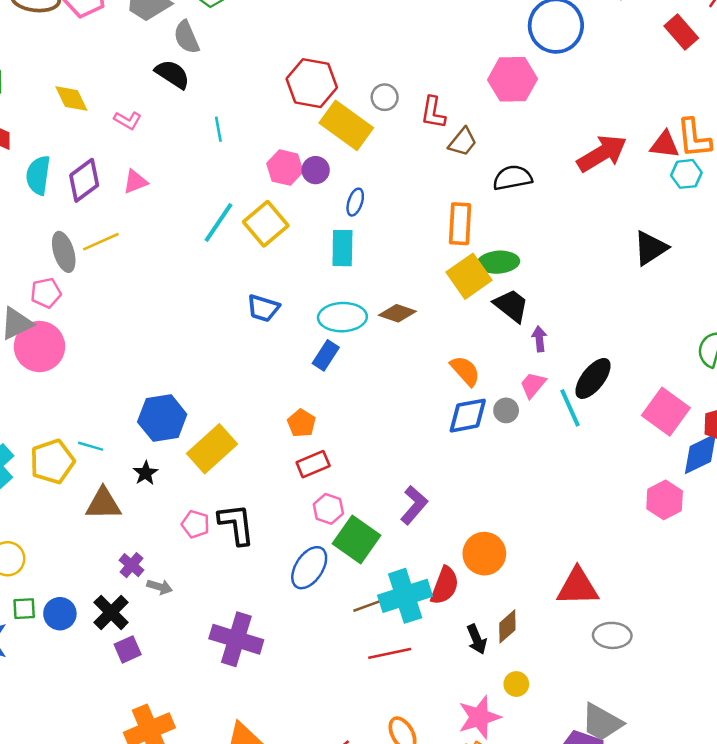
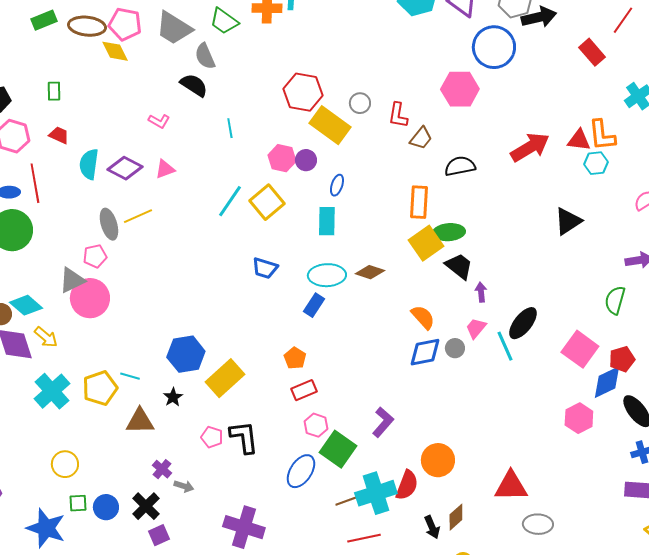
yellow diamond: (71, 98) -> (115, 51), moved
purple diamond: (84, 180) -> (125, 168), turned 64

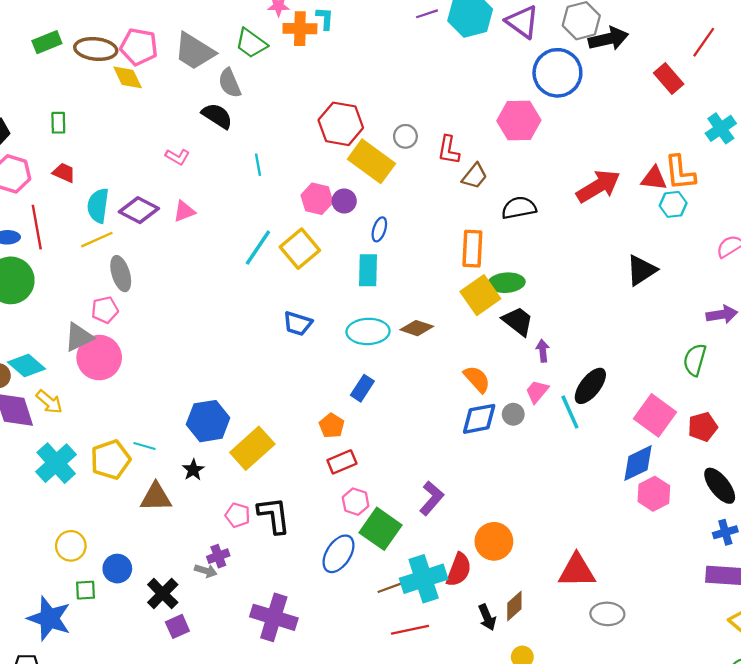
yellow line: (138, 216) -> (97, 240), moved
blue rectangle: (314, 305) -> (362, 388), moved
blue diamond: (607, 382) -> (638, 463), moved
purple cross: (162, 469) -> (218, 556), moved, turned 30
blue circle: (106, 507) -> (117, 569), moved

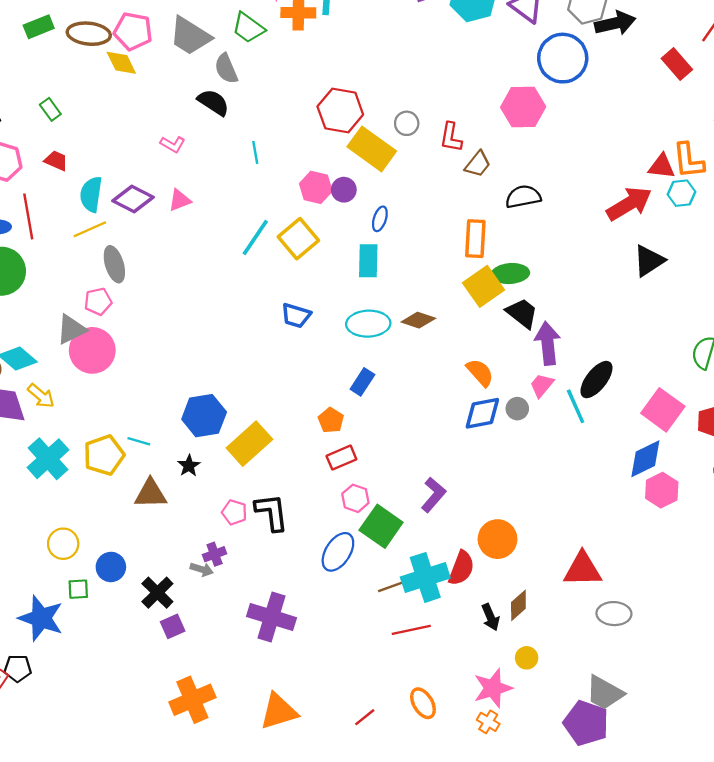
green rectangle: (58, 123) -> (50, 109), turned -35
red arrow: (598, 186) -> (629, 204), moved
purple arrow: (543, 351) -> (548, 343), size x1.8

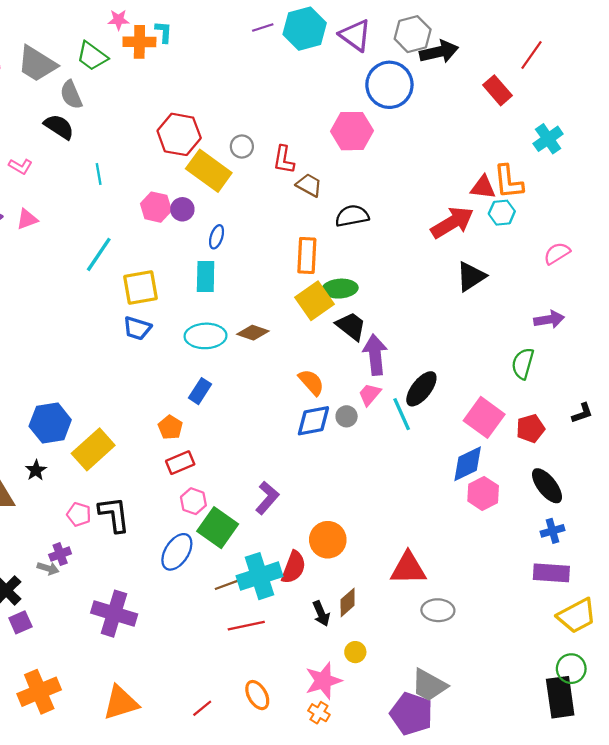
brown trapezoid: (478, 164) -> (309, 185), turned -100
yellow square: (298, 239) -> (141, 287), moved, turned 30

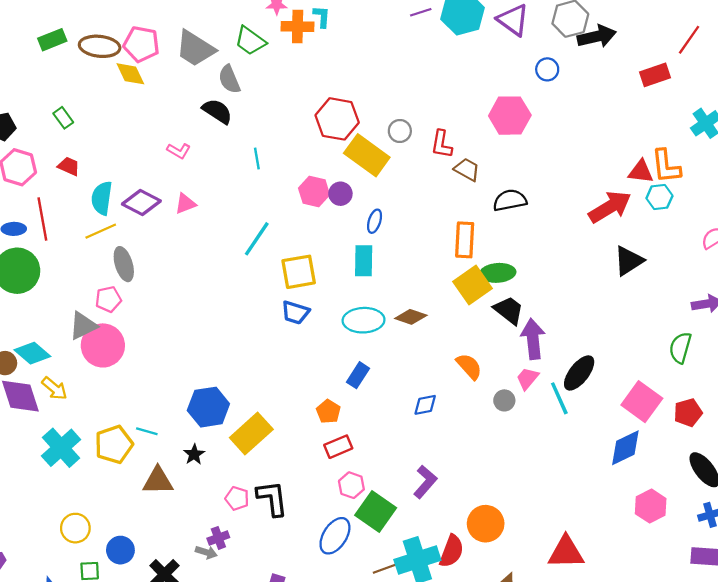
blue circle: (389, 85) -> (547, 69), size x0.5
red rectangle: (497, 90) -> (655, 75), turned -68
blue diamond: (313, 421) -> (425, 405), moved, size x0.7
pink hexagon: (483, 493) -> (651, 506), moved

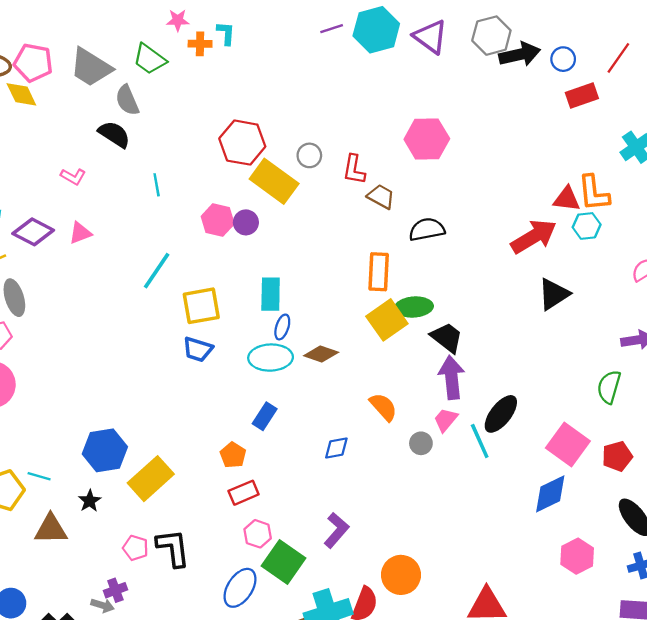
orange cross: (298, 27) -> (200, 44), size x0.7
blue circle: (547, 69) -> (563, 59), moved
blue ellipse: (375, 221) -> (282, 327), moved
black trapezoid: (509, 310) -> (447, 338), moved

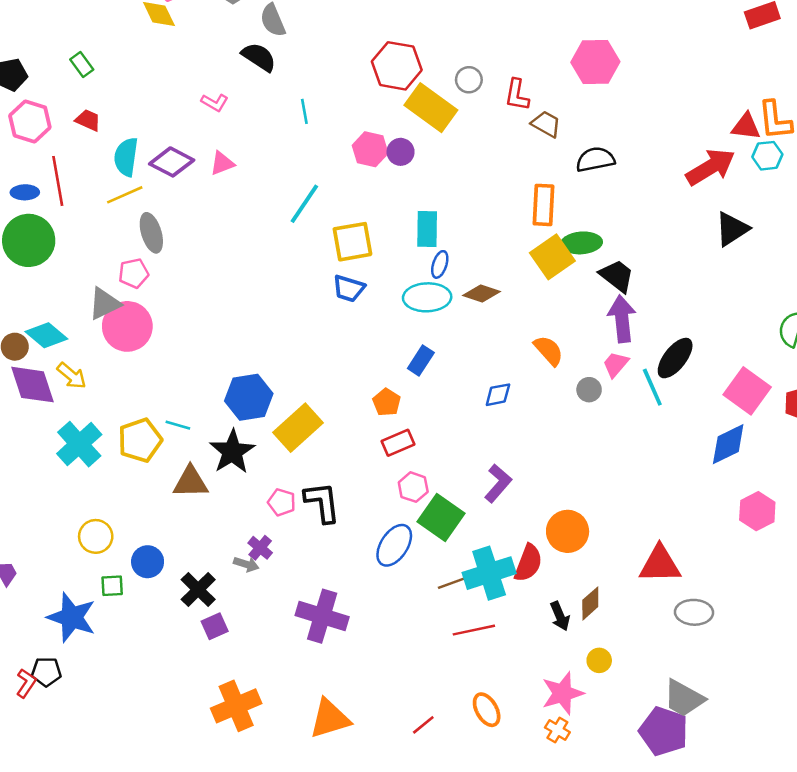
black star: (90, 501) -> (232, 452), size x1.8
purple cross: (115, 590) -> (260, 548), turned -30

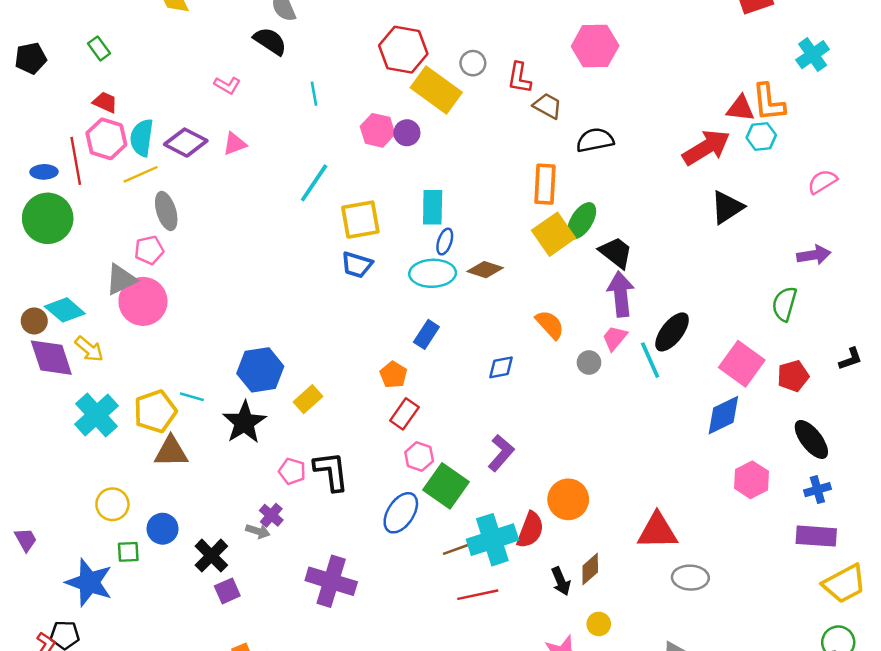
pink hexagon: (30, 121) -> (106, 139), moved
green ellipse: (581, 243) -> (582, 221), turned -54
yellow rectangle: (298, 428) -> (308, 399), size x0.6
red rectangle: (398, 443) -> (404, 414), turned -32
brown triangle: (191, 482) -> (171, 452), moved

